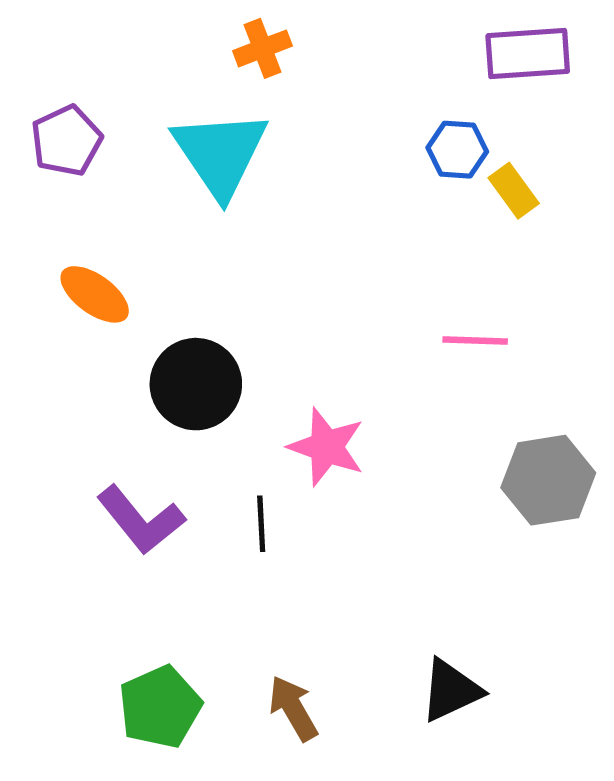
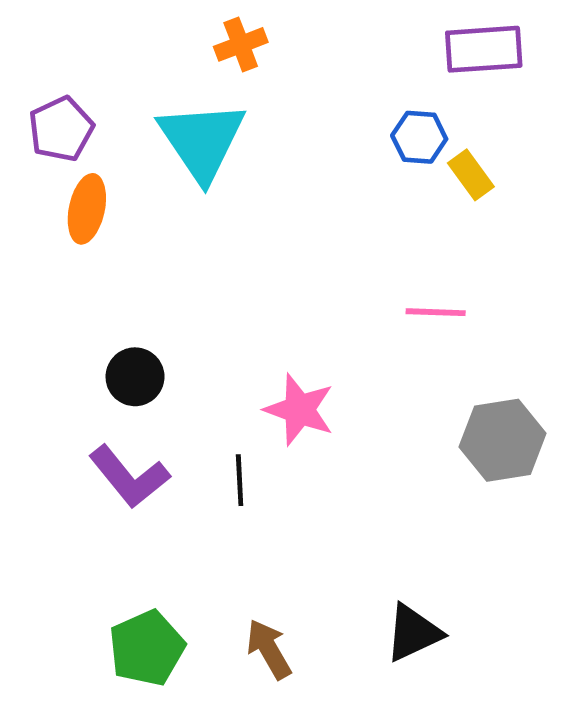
orange ellipse: (95, 294) -> (87, 209), moved, turned 66
black circle: (196, 384) -> (135, 377), moved, size x0.7

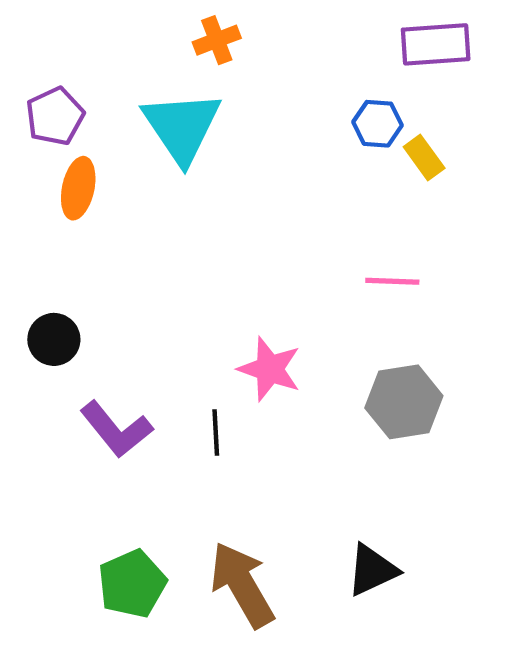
black circle: (135, 377) -> (54, 339), moved
gray hexagon: (503, 440) -> (404, 402), moved
brown arrow: (269, 649) -> (242, 585), size x1.6

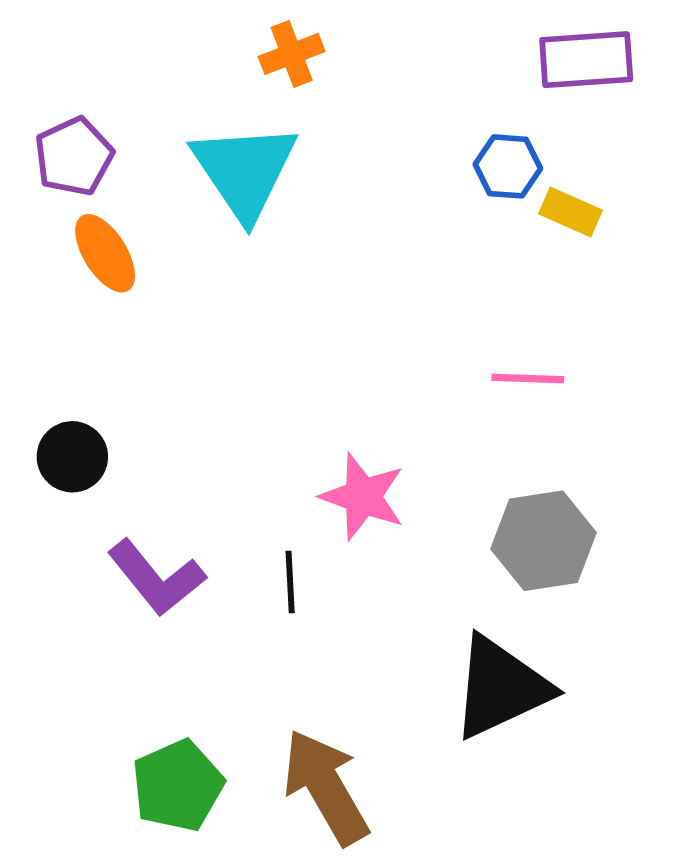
yellow rectangle: (424, 158) -> (571, 212), turned -30
orange ellipse: (78, 188) -> (105, 253), turned -44
black triangle: (372, 570) -> (501, 687), moved, size x1.5

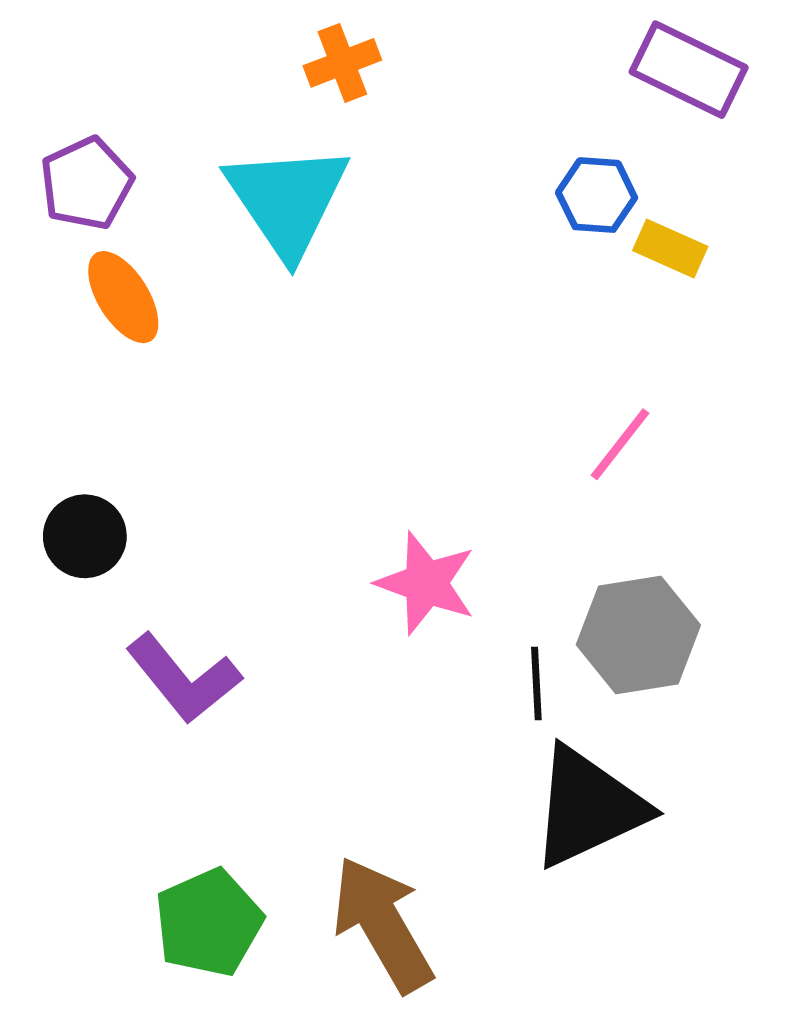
purple rectangle: (586, 60) -> (689, 70), turned 30
pink line: (528, 378) -> (620, 444), turned -54
black line: (290, 582) -> (536, 683), moved

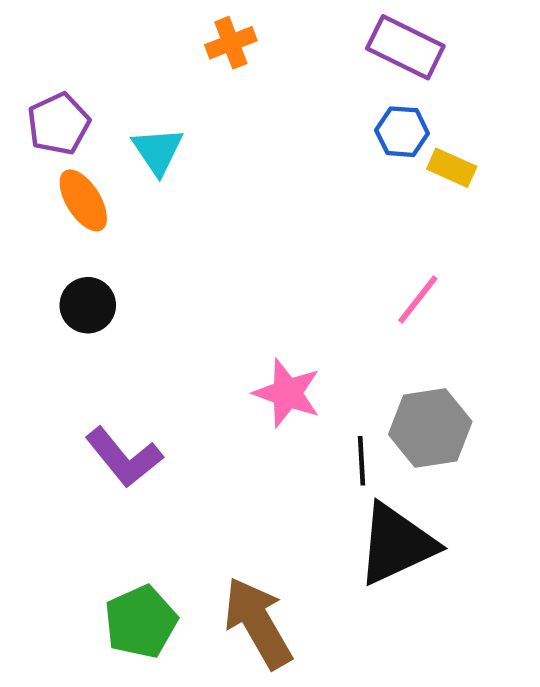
purple rectangle: (689, 70) -> (405, 47), moved
cyan triangle: (287, 200) -> (158, 151), moved, size x0.6
black circle: (85, 536) -> (88, 305), moved

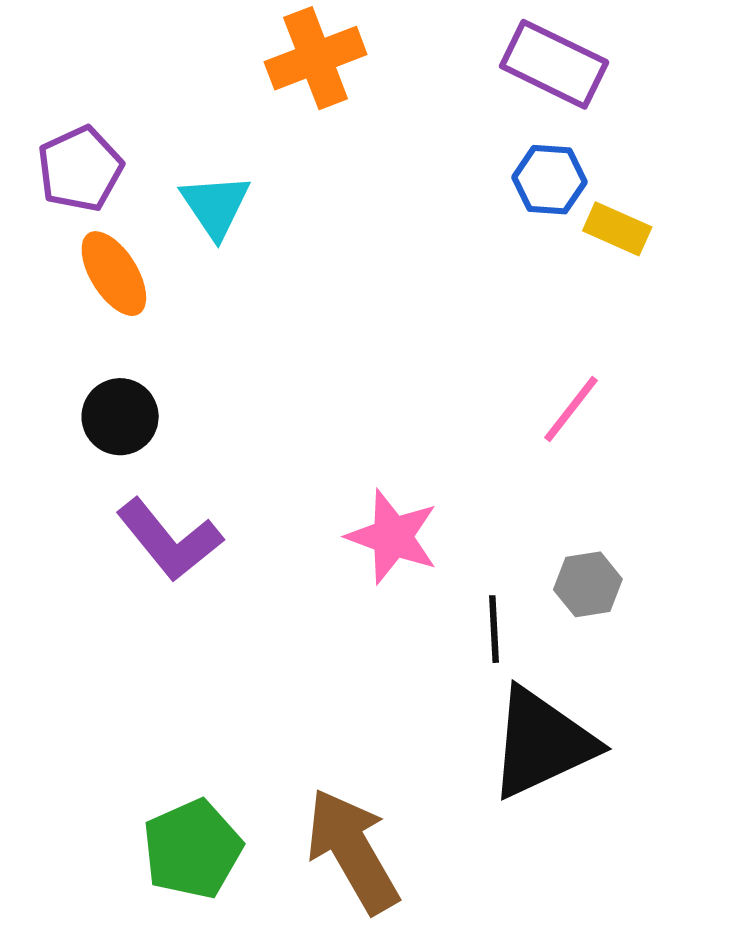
orange cross: (231, 43) -> (316, 58), size x1.4
gray hexagon: (430, 428) -> (588, 584), size x0.6
purple L-shape: (124, 457) -> (169, 540), moved

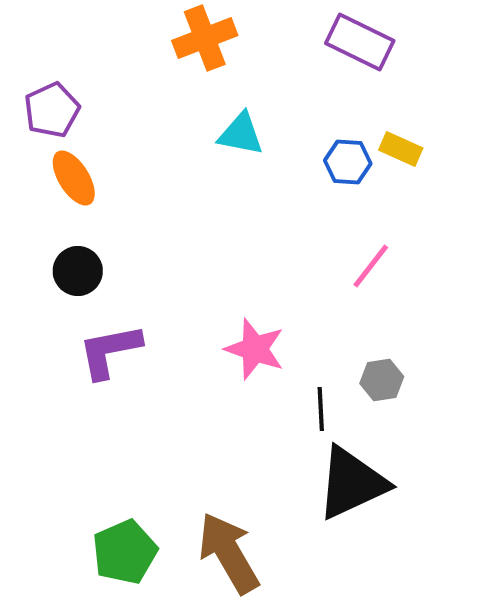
blue hexagon: (549, 180) -> (348, 162), moved
cyan triangle: (215, 206) -> (241, 134), moved, turned -45
purple L-shape: (169, 540) -> (110, 351), turned 118

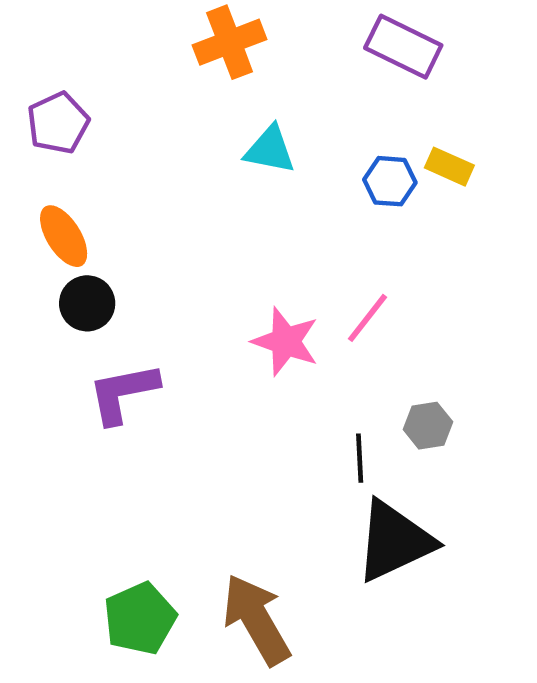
orange ellipse: (74, 178) -> (64, 236), moved
pink line: (371, 266) -> (367, 318), moved
pink star: (255, 349) -> (286, 342), moved

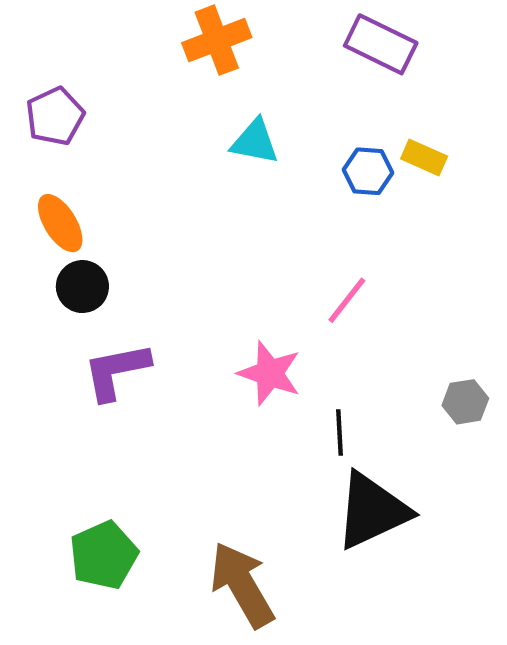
pink star: (286, 342) -> (270, 373), moved
gray hexagon: (428, 426) -> (465, 402), moved
green pentagon: (140, 618) -> (104, 555), moved

